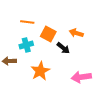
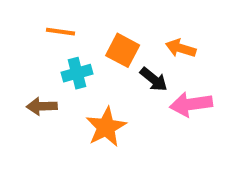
orange line: (27, 22) -> (60, 32), moved
pink arrow: (81, 77) -> (191, 104), moved

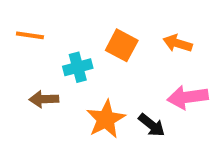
orange line: (60, 32) -> (30, 35), moved
black arrow: (154, 79) -> (152, 125), moved

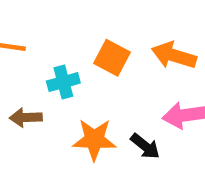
orange arrow: (178, 43) -> (174, 56), size x1.4
orange star: (106, 119) -> (94, 140), turned 30

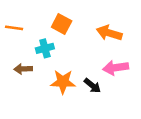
orange square: (112, 58) -> (62, 24), moved

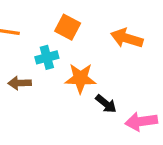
pink arrow: (116, 68) -> (141, 121), moved
orange star: (63, 82) -> (80, 78), moved

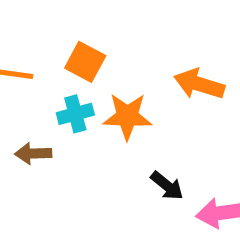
orange square: (68, 27) -> (85, 62), moved
orange star: (80, 78) -> (127, 116), moved

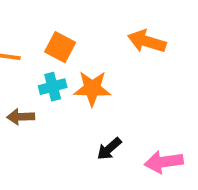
orange arrow: (199, 84) -> (147, 41), moved
black arrow: (167, 186) -> (109, 149), moved, turned 100

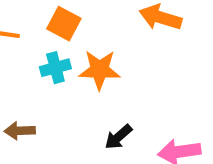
brown arrow: (21, 117) -> (20, 131), moved

